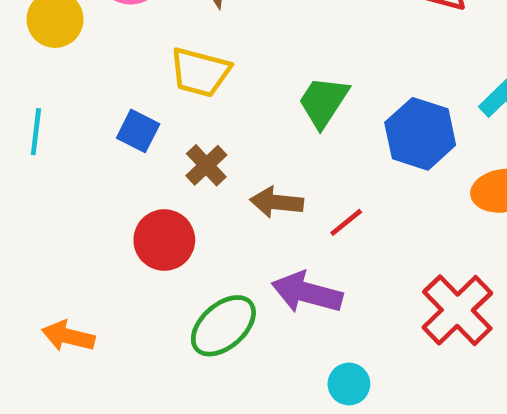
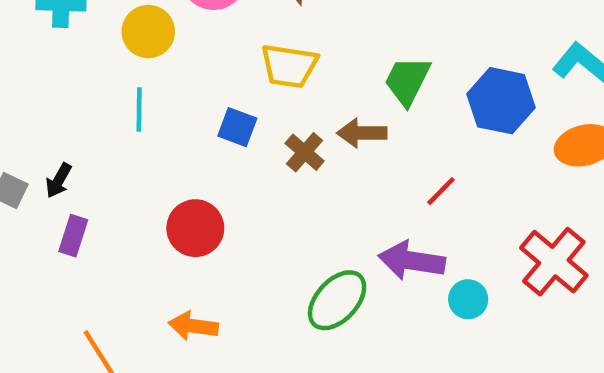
cyan line: (36, 132) -> (139, 110), moved
brown arrow: (277, 202) -> (362, 133), moved
red circle: (164, 240) -> (195, 228), moved
cyan circle: (349, 384) -> (468, 299), moved

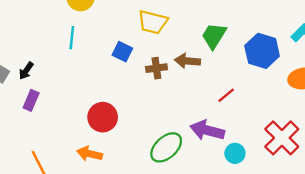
brown cross: (305, 152) -> (156, 68), turned 36
red circle: (195, 228) -> (103, 117), moved

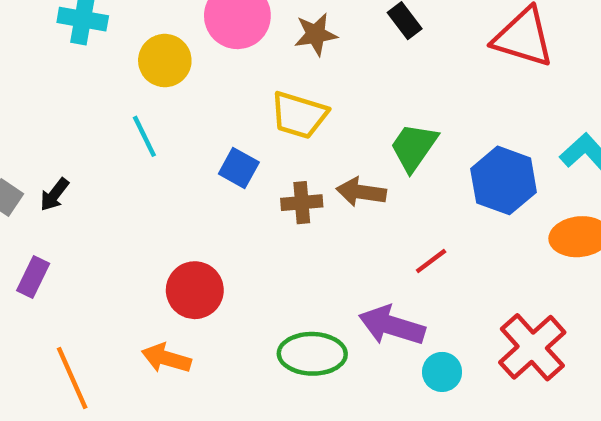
cyan line: (72, 38) -> (144, 136), turned -35
purple rectangle: (31, 100) -> (33, 277), moved
green ellipse: (166, 147) -> (312, 354), turned 40

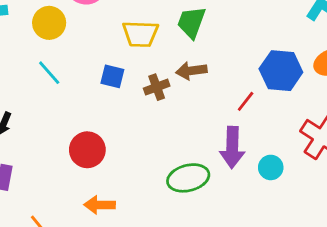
green trapezoid: (414, 147) -> (191, 22), moved
blue hexagon: (504, 180) -> (281, 71), moved
red circle: (195, 290) -> (87, 150), moved
purple arrow: (392, 326) -> (232, 147), turned -90

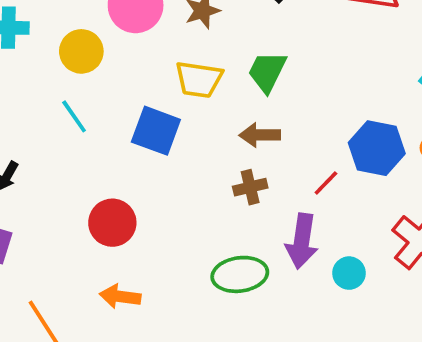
blue square: (112, 76) -> (156, 131), size x1.5
brown cross: (157, 87) -> (250, 187), moved

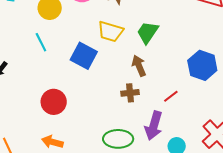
brown arrow: (260, 135) -> (139, 66), turned 60
blue hexagon: (377, 148) -> (202, 65), moved

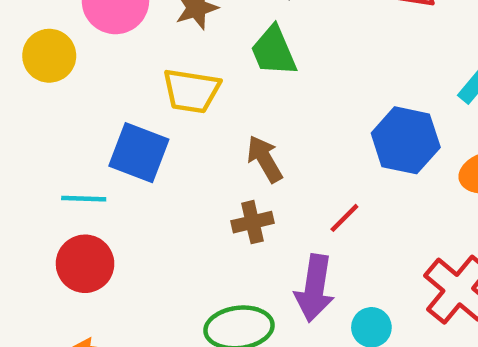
green trapezoid: (148, 32) -> (274, 51), moved, turned -50
cyan line: (41, 42) -> (84, 199), moved, turned -54

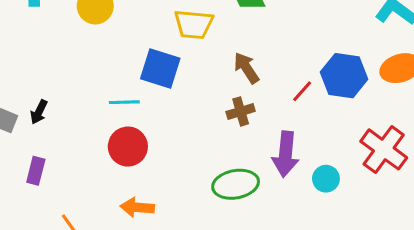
blue hexagon: (406, 140) -> (344, 76), moved
red line: (344, 218) -> (302, 91), moved

